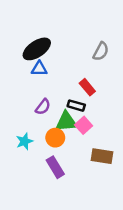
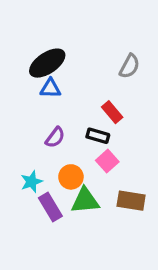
green triangle: (66, 122) -> (85, 201), moved
purple rectangle: (55, 167) -> (50, 207), moved

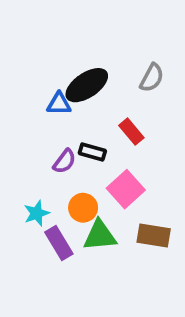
black ellipse: (47, 63) -> (87, 85), moved
black rectangle: (98, 136) -> (92, 152), moved
pink square: (107, 161) -> (126, 189), size x1.4

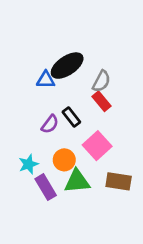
gray semicircle: (152, 78) -> (101, 81), moved
black rectangle: (92, 152) -> (71, 117), turned 36

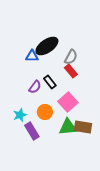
green triangle: (77, 181) -> (68, 127), moved

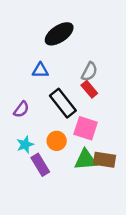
black ellipse: (47, 46) -> (59, 34), moved
black rectangle: (50, 82) -> (63, 103), size x1.6
purple semicircle: (35, 87) -> (21, 109), moved
pink square: (68, 102) -> (86, 128), turned -30

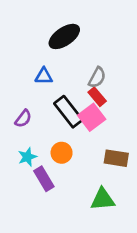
pink square: (86, 128) -> (92, 117), moved, turned 35
green triangle: (86, 160) -> (103, 199), moved
brown rectangle: (104, 160) -> (116, 158), moved

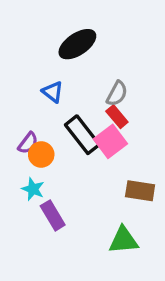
blue triangle: (44, 76) -> (53, 92), turned 36
orange circle: (62, 153) -> (41, 155), moved
cyan star: (27, 157) -> (33, 189), turned -30

